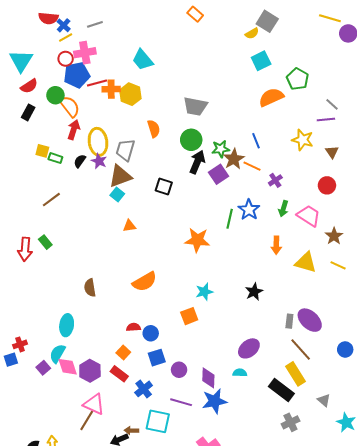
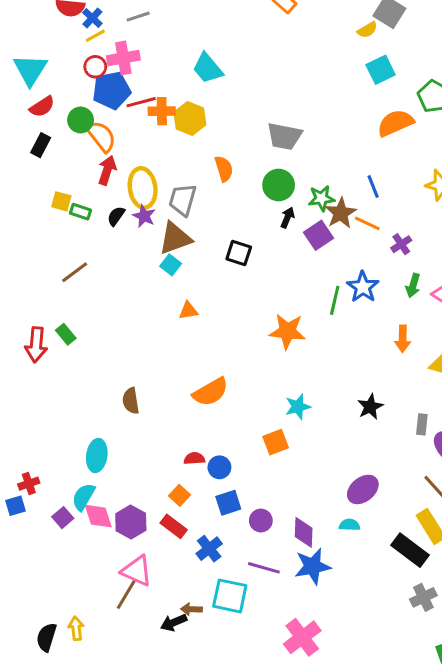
black arrow: (197, 162) -> (287, 218), size x0.6
gray rectangle: (289, 321) -> (422, 424), moved

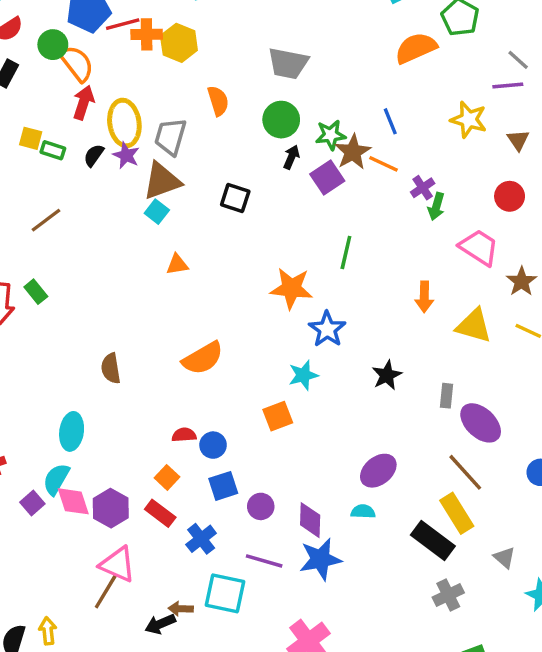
green arrow: (413, 286) -> (436, 206), moved
blue star: (363, 287) -> (327, 329), moved

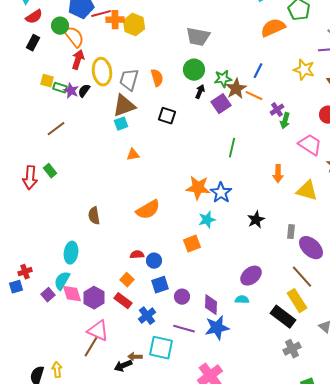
orange semicircle: (218, 101) -> (157, 78), moved
blue line: (390, 121) -> (258, 71), turned 49
purple star: (126, 155) -> (71, 91), moved
cyan square: (157, 212) -> (121, 124), turned 32
orange star: (291, 288) -> (198, 188), moved

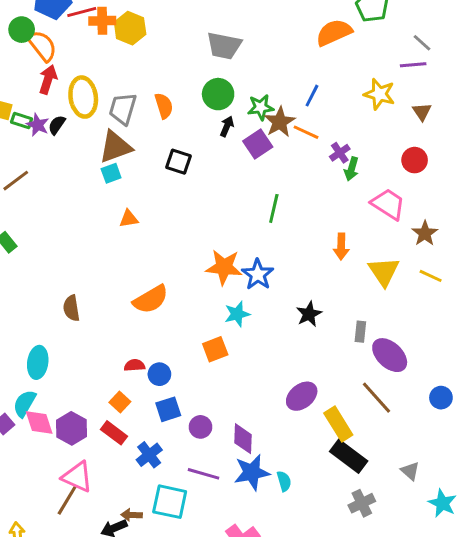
yellow triangle: (307, 191) -> (384, 272), turned 40
cyan semicircle: (242, 300) -> (284, 481), moved, turned 72
yellow rectangle: (297, 301) -> (338, 424), moved

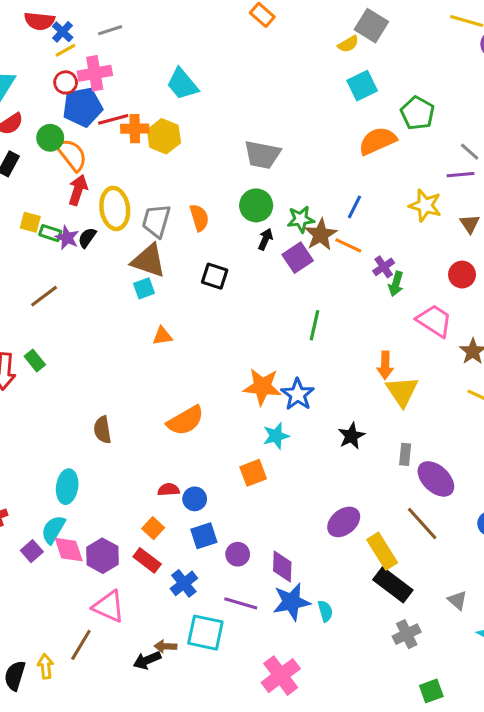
brown triangle: (115, 147) -> (149, 261), turned 39
yellow triangle: (384, 272) -> (402, 391), moved
brown line: (67, 500) -> (81, 645), moved

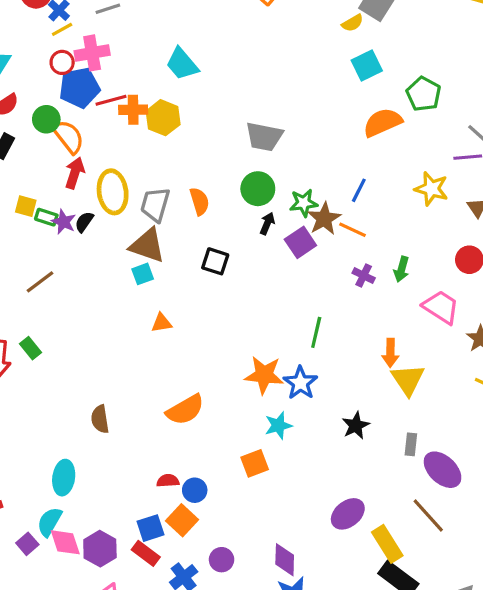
purple cross: (384, 267) -> (364, 276), moved, turned -30
green line: (315, 325) -> (316, 332), moved
orange square: (153, 528) -> (182, 520), moved, size x1.4
blue square: (204, 536) -> (150, 528), moved
purple circle: (238, 554) -> (222, 560), moved

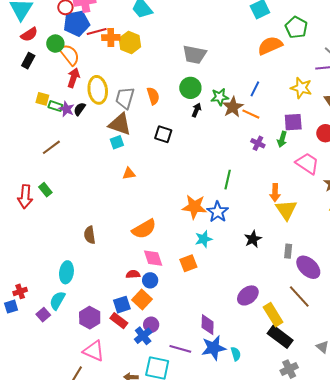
purple square: (300, 242) -> (293, 122), moved, turned 30
pink diamond: (65, 542) -> (153, 258), moved
purple circle: (222, 560) -> (151, 325), moved

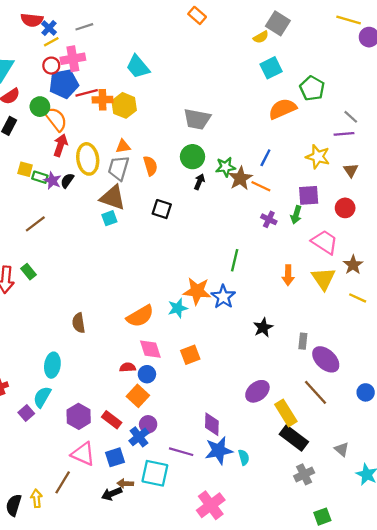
orange triangle: (129, 174) -> (123, 146), moved
yellow triangle: (286, 210) -> (323, 279), moved
cyan star: (204, 239) -> (178, 308), moved
blue square: (122, 305) -> (115, 457), moved

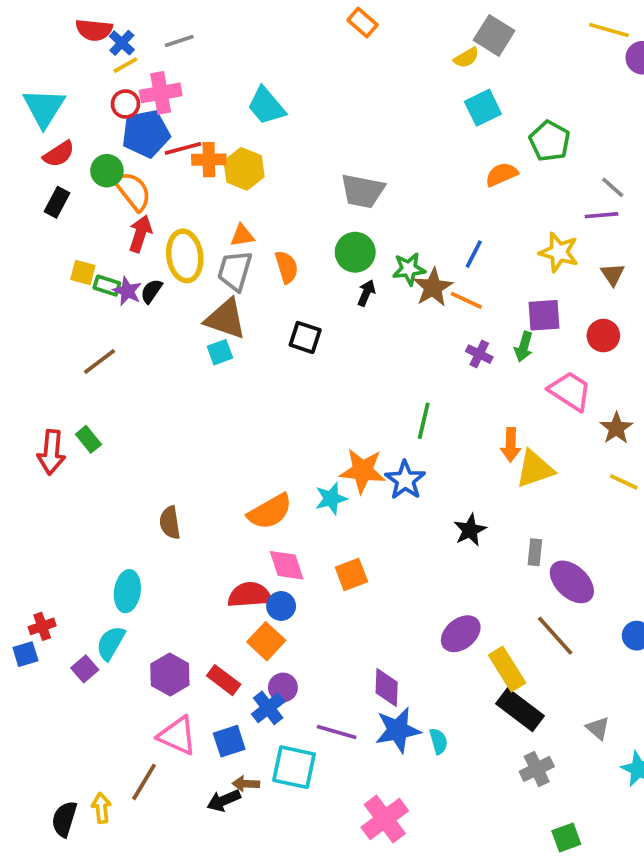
orange semicircle: (282, 109) -> (501, 174), size x0.7
yellow triangle: (323, 279) -> (535, 469), moved, turned 45
red semicircle: (128, 367) -> (250, 595), size x1.6

